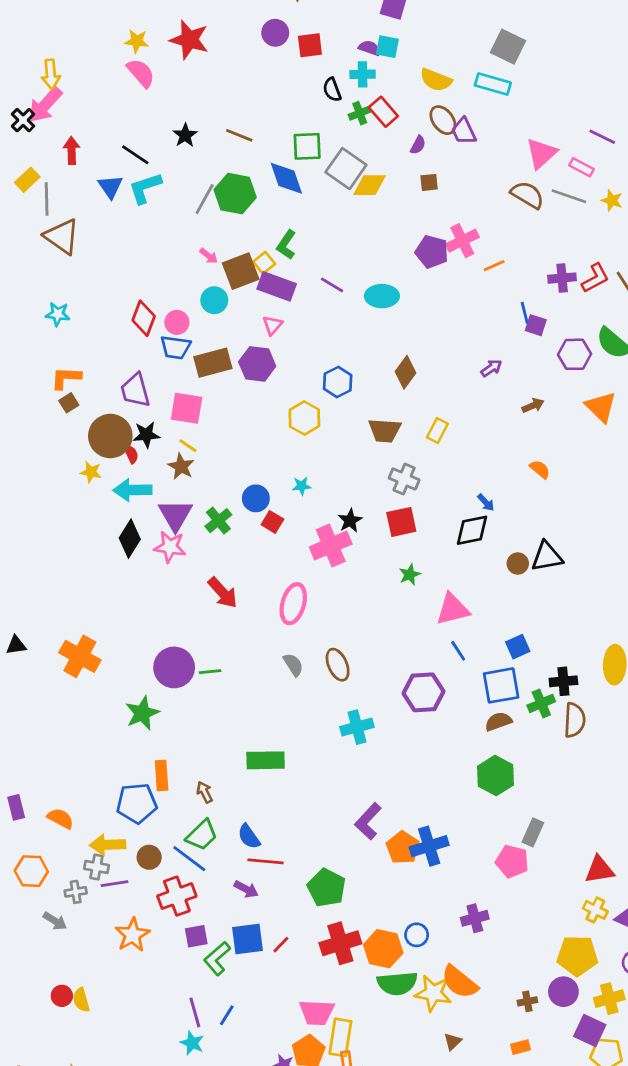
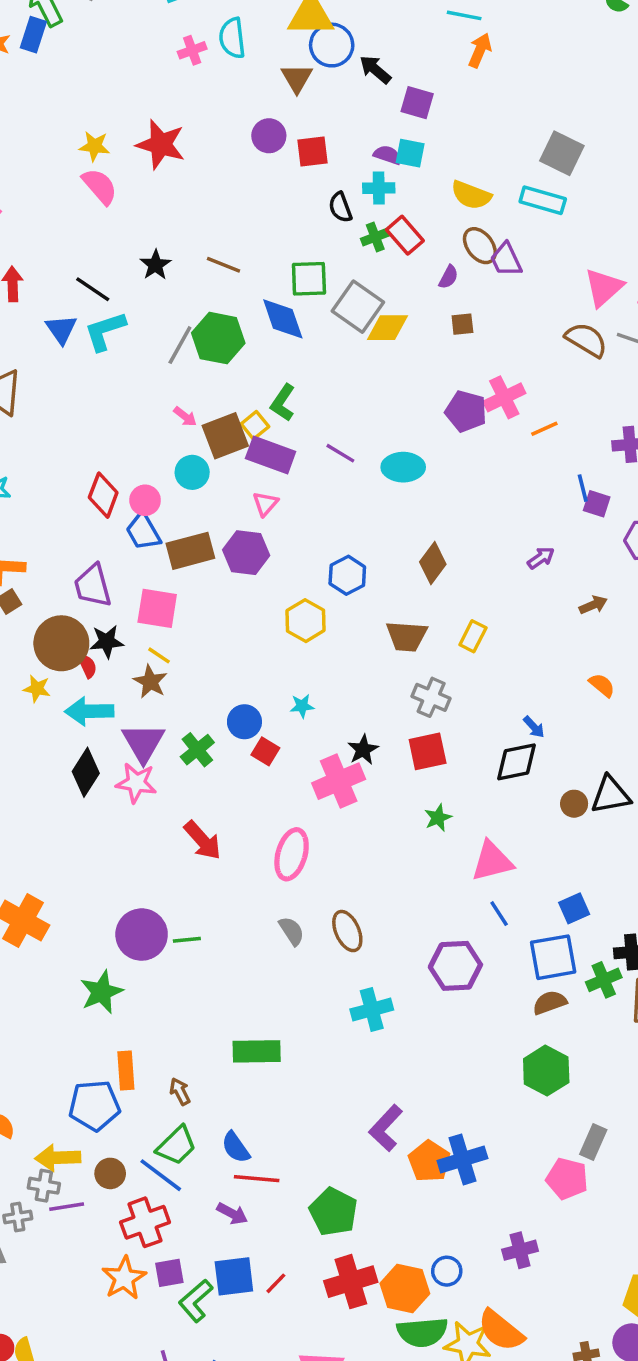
blue trapezoid: (175, 347) -> (143, 532), turned 52
orange star: (133, 935) -> (124, 1278), moved

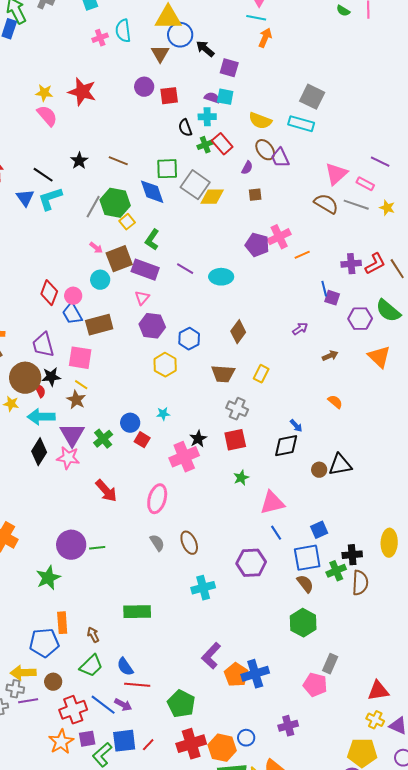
yellow square: (255, 425) -> (127, 222), moved
purple hexagon: (246, 553) -> (152, 326), moved
brown semicircle: (550, 1003) -> (305, 584), turned 72
blue line: (161, 1175) -> (103, 705), moved

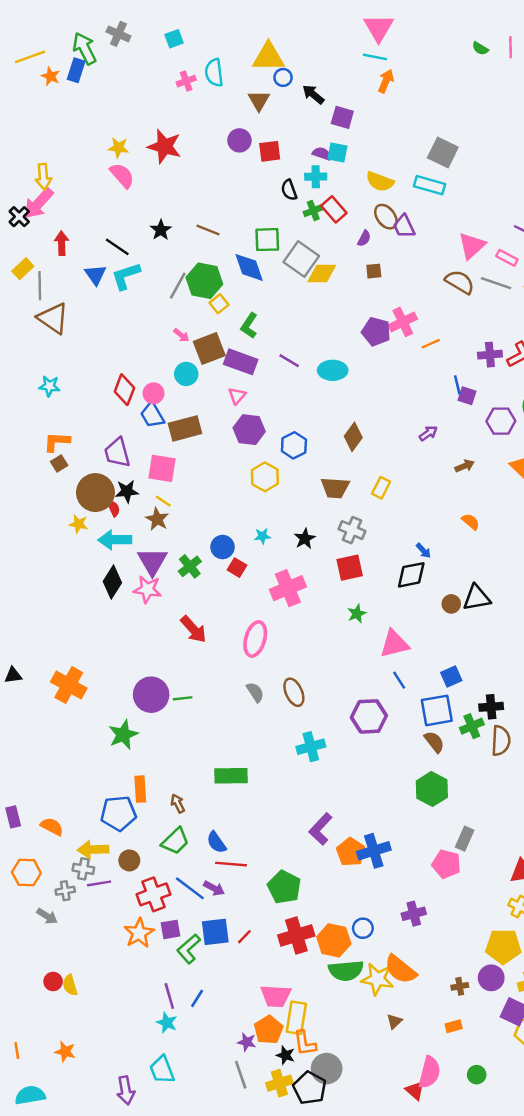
blue circle: (180, 35) -> (283, 77), size x0.6
black star: (198, 439) -> (305, 539), moved

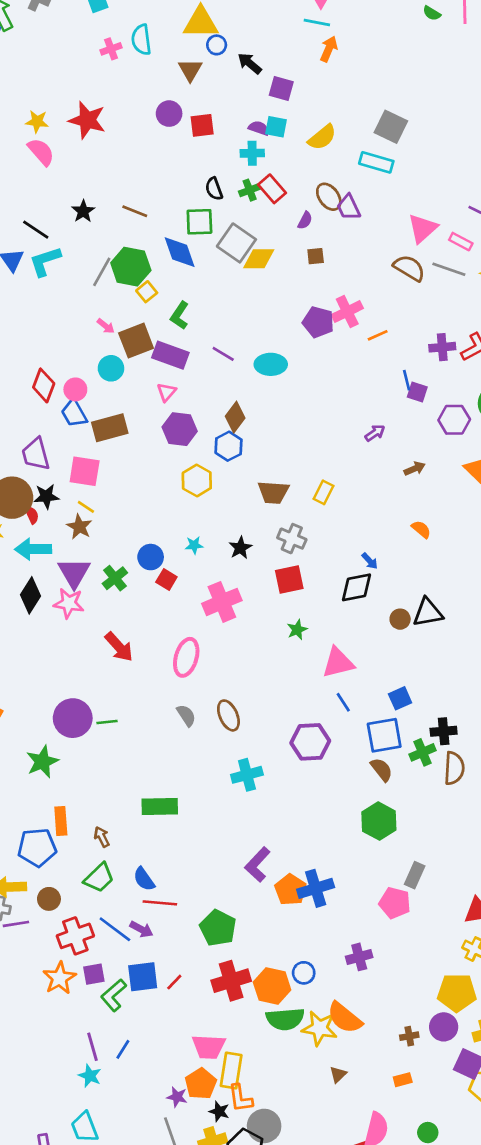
yellow semicircle: (380, 182) -> (322, 137), moved, turned -60
black semicircle: (289, 190) -> (214, 189), moved
brown diamond: (353, 437) -> (235, 417), moved

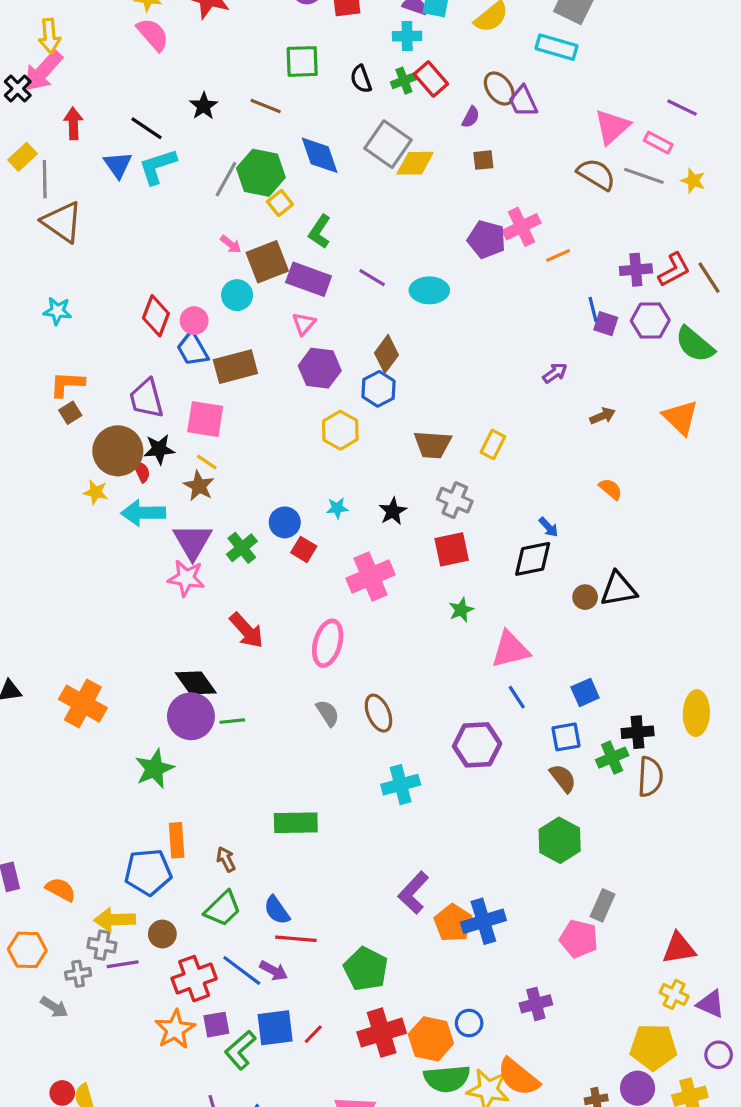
green square: (199, 222) -> (302, 61), moved
purple hexagon: (454, 420) -> (650, 321), moved
black diamond: (30, 595) -> (196, 683), moved, turned -68
blue square: (384, 735) -> (566, 737), size x0.7

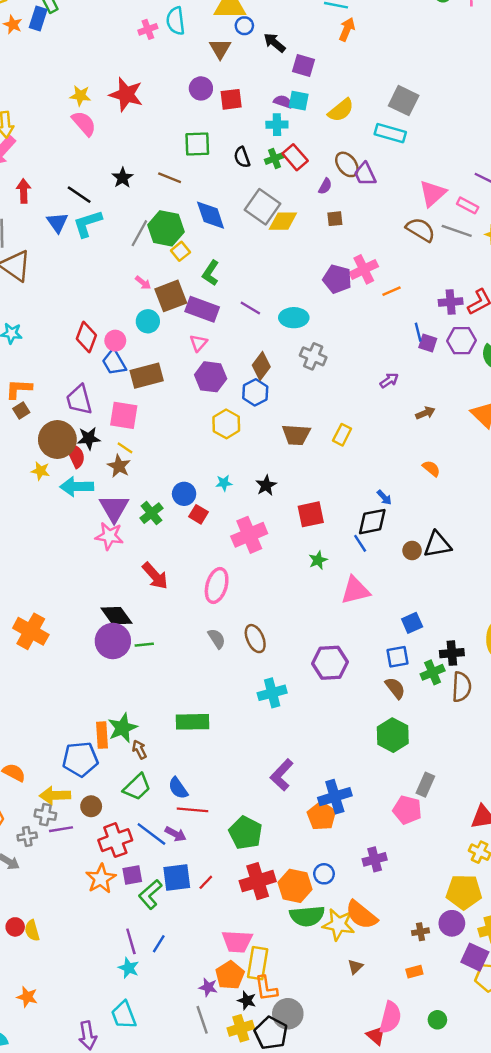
red semicircle: (142, 472) -> (75, 455), size x1.5
gray cross: (455, 500) -> (313, 356), moved
blue line: (517, 697) -> (360, 543), moved
green star: (154, 769) -> (123, 728), moved
orange pentagon: (453, 923) -> (322, 816), moved

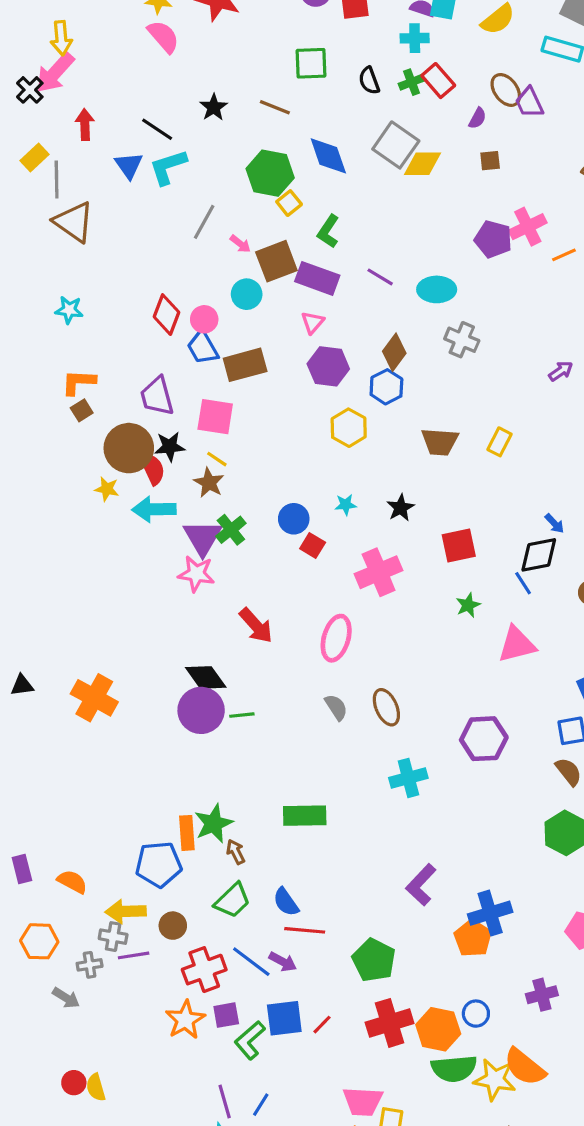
gray line: (139, 233) -> (204, 222), moved
green cross: (151, 513) -> (231, 530), moved

